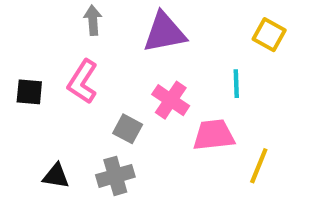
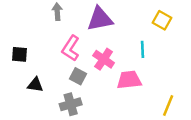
pink L-shape: (83, 82) -> (71, 48), moved
yellow line: (259, 166) -> (168, 105), moved
black triangle: (56, 176) -> (35, 85), moved

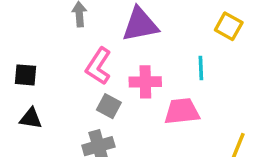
pink cross: (104, 59) -> (145, 82), turned -35
black triangle: (35, 85) -> (31, 118), moved

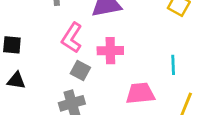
cyan line: (201, 68) -> (173, 65), moved
pink trapezoid: (182, 111) -> (140, 93), moved

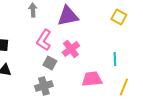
pink cross: (110, 51) -> (71, 49), turned -36

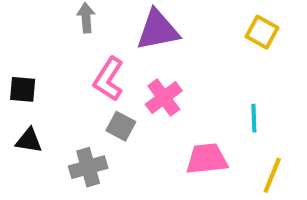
gray cross: (44, 86) -> (88, 167), moved

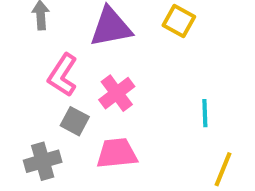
yellow square: (262, 32) -> (179, 21), moved
pink trapezoid: (207, 159) -> (117, 153), moved

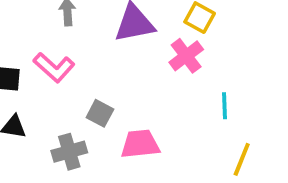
pink L-shape: (63, 75) -> (54, 67), moved, turned -81
pink cross: (117, 93) -> (186, 56), moved

